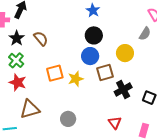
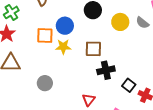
gray semicircle: (145, 34) -> (142, 23), turned 80
yellow circle: (125, 53) -> (120, 22), moved
blue circle: (90, 56) -> (65, 26), moved

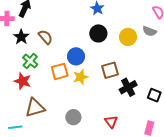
green cross: (11, 12) -> (30, 61), moved
red triangle: (89, 100) -> (111, 122), moved

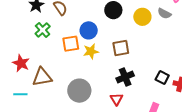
red star: (23, 81) -> (21, 63), moved
black cross: (128, 87) -> (125, 77), moved
gray circle: (73, 117) -> (79, 91), size x1.5

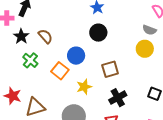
yellow circle: (142, 17) -> (145, 49), moved
orange square: (71, 44) -> (60, 71), turned -36
yellow star: (91, 51) -> (84, 87), moved

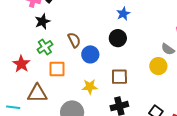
brown semicircle: (45, 36) -> (74, 40), moved
orange square: (60, 71) -> (57, 69), moved, turned 36
red star: (13, 96) -> (21, 64), moved

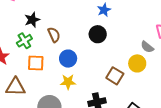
black star: (42, 21) -> (32, 20), moved
blue circle: (90, 54) -> (68, 59), moved
brown square: (119, 77) -> (115, 76), moved, turned 30

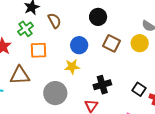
blue circle: (68, 59) -> (79, 45), moved
brown square: (115, 76) -> (111, 43), moved

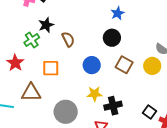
green cross: (26, 29) -> (32, 40), moved
yellow star: (72, 67) -> (95, 94), moved

